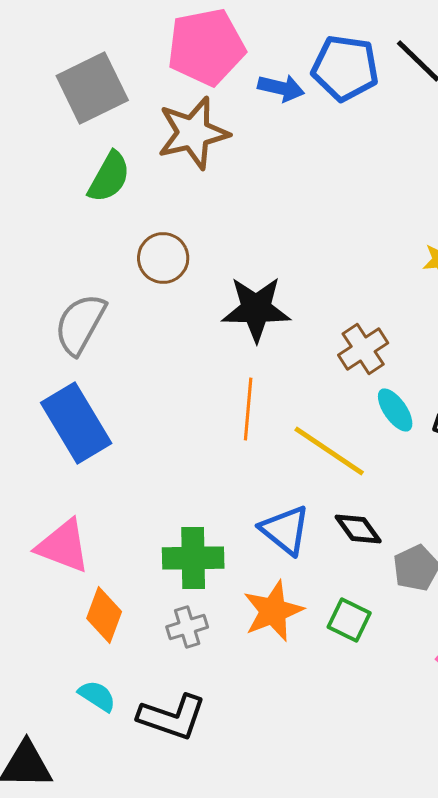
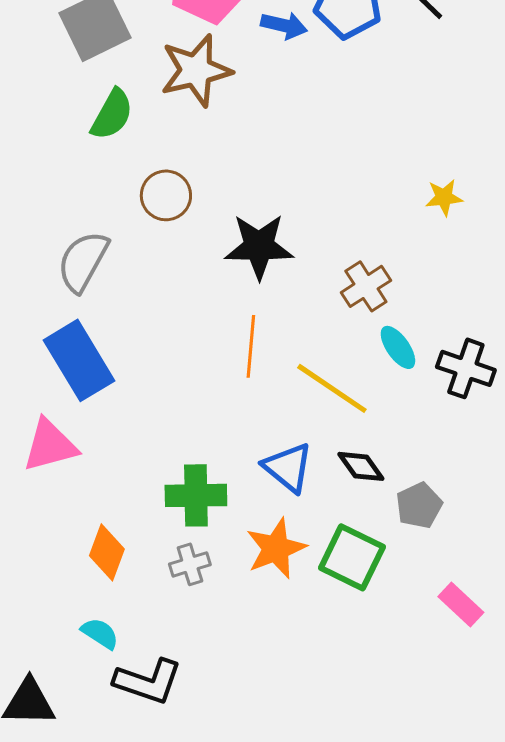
pink triangle: (63, 546) -> (50, 445), moved, turned -36
green square: (349, 620) -> (352, 557), size x1.5
black L-shape: (172, 717) -> (148, 681), moved

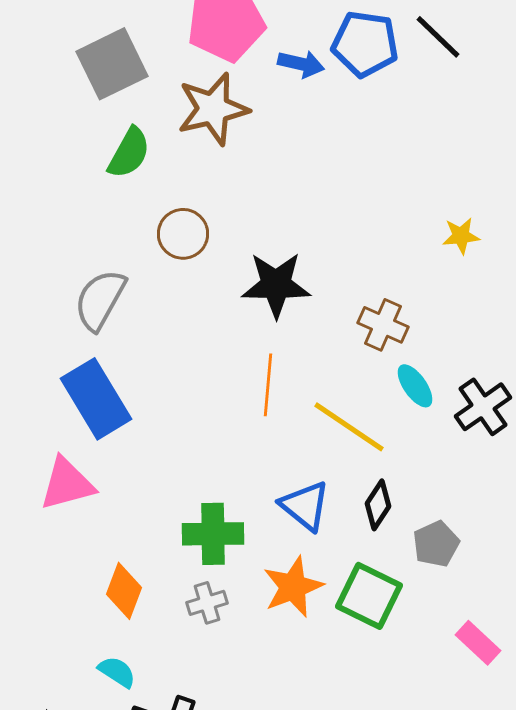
brown cross: (366, 286) -> (383, 325), turned -33
black cross: (466, 368) -> (483, 407), turned 36
black diamond: (361, 466) -> (378, 505), turned 69

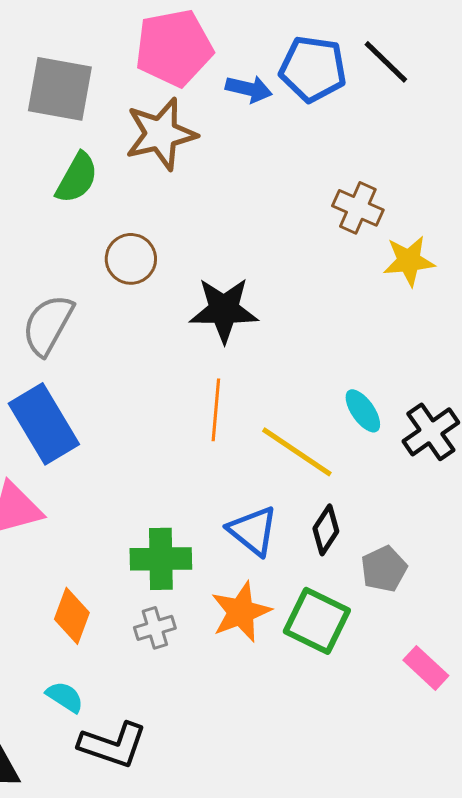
gray square: (112, 64) -> (60, 89), turned 36
yellow star: (461, 236) -> (409, 261), size x1.4
brown cross: (383, 325) -> (358, 208), moved

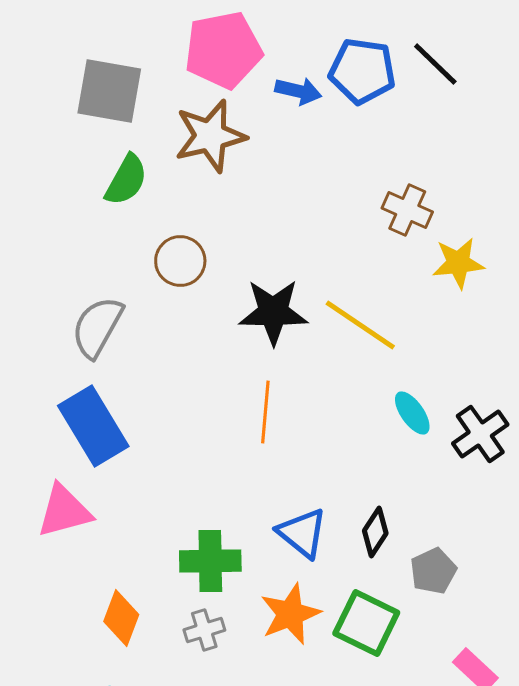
yellow line: (297, 452) -> (360, 325), moved

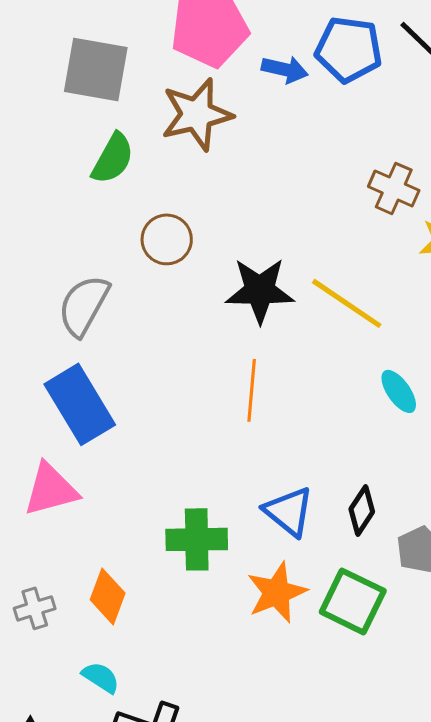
gray cross: (204, 630) -> (35, 608), moved

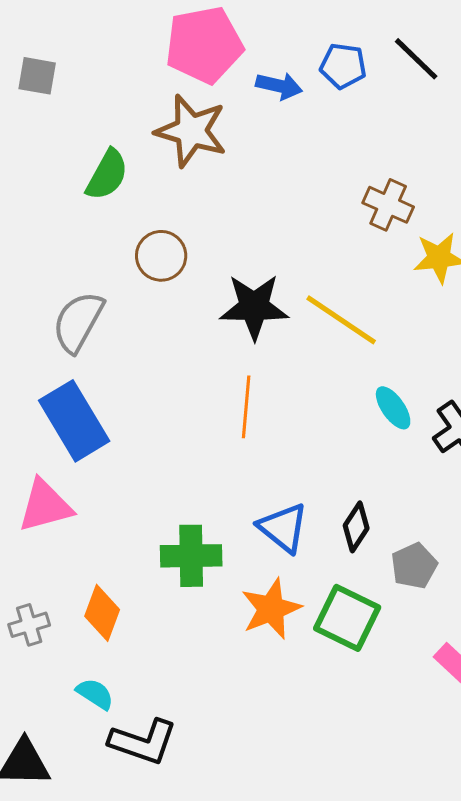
blue pentagon: (349, 49) -> (343, 66), size x0.7
gray square: (96, 69) -> (37, 76), moved, size x0.6
brown star: (197, 114) -> (191, 131), turned 30

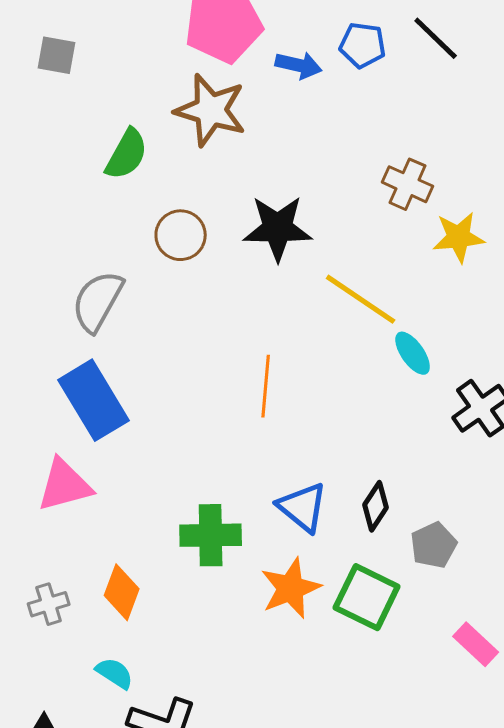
black star: (254, 307) -> (278, 228), moved
cyan ellipse: (393, 408) -> (413, 353), moved

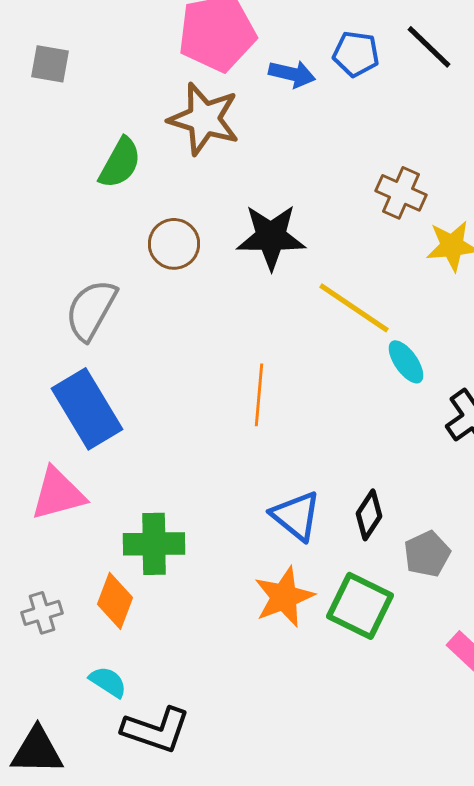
green cross: (211, 535) -> (154, 544), moved

